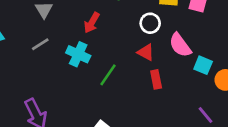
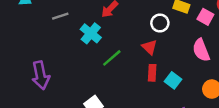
pink semicircle: (180, 45) -> (201, 50), moved
cyan square: (203, 65) -> (173, 80), moved

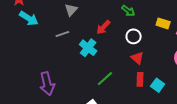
white circle: (160, 23) -> (134, 36), moved
green line: (112, 58) -> (105, 79), moved

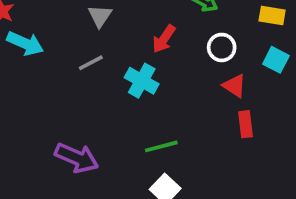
green line: (105, 79) -> (161, 146), moved, turned 36
purple arrow: (47, 84) -> (77, 158), turned -45
cyan square: (158, 85) -> (276, 60), moved

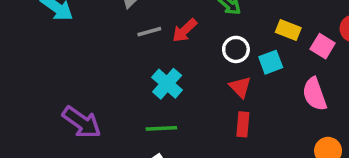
cyan square: (276, 60) -> (271, 62), moved, turned 30
gray line: (91, 63) -> (149, 32), moved
cyan cross: (142, 81) -> (167, 84), moved

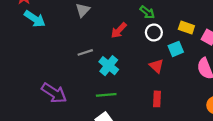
gray line: (149, 32) -> (85, 52), moved
white circle: (236, 49) -> (154, 33), moved
red rectangle: (243, 124) -> (157, 99), moved

